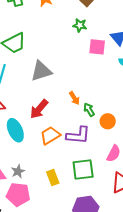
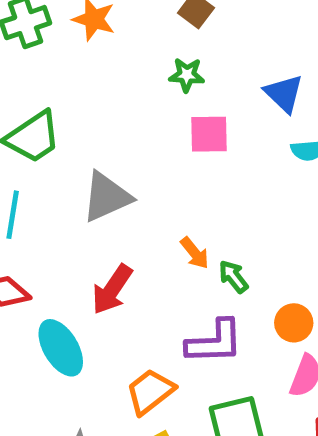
pink square: (97, 47) -> (209, 134), moved
orange circle: (108, 121) -> (294, 323), moved
orange trapezoid: (50, 135) -> (150, 392), moved

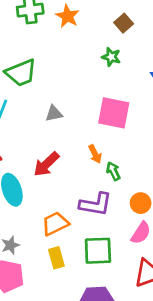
pink square: (209, 134) -> (114, 113), moved, size x1.4
gray triangle: (107, 197) -> (54, 114), size x0.6

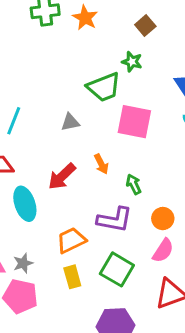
green trapezoid: (21, 73) -> (104, 87), moved
orange arrow: (95, 154) -> (101, 164), moved
green square: (98, 251) -> (117, 269), turned 32

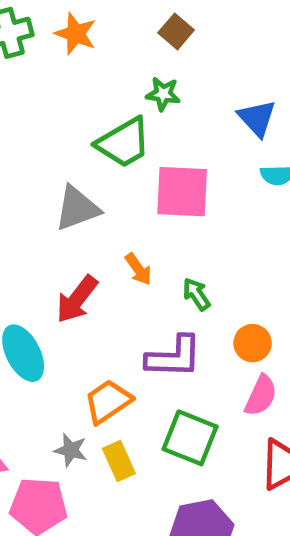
gray triangle: (70, 122) -> (77, 208), size x1.5
gray star: (23, 263) -> (71, 450), moved, turned -30

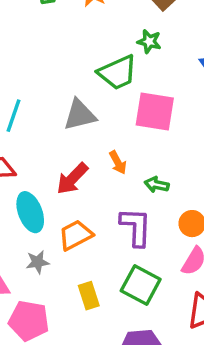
green arrow: (196, 294) -> (157, 185), turned -50
purple L-shape: (174, 357) -> (136, 227), turned -96
orange trapezoid: (108, 401) -> (76, 235), moved
gray star: (71, 450) -> (38, 262), moved, turned -30

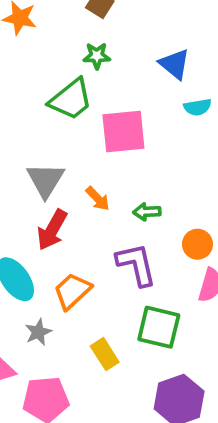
gray triangle: (80, 115) -> (46, 180), moved, turned -30

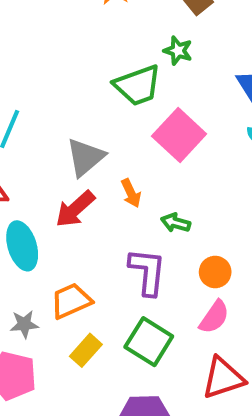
pink square: (123, 132) -> (179, 135), turned 30
orange trapezoid: (72, 291) -> (71, 301), moved
gray star: (38, 332) -> (24, 324), moved
yellow rectangle: (105, 354) -> (86, 350), turned 56

